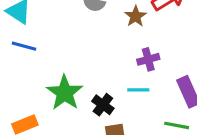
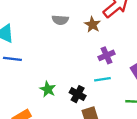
green star: (65, 93) -> (48, 89), size x0.6

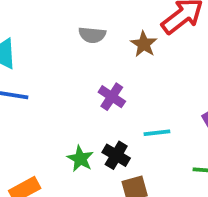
purple cross: (107, 55) -> (112, 97), moved, turned -35
green star: (48, 89) -> (80, 159), moved

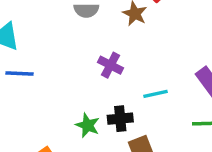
black cross: (116, 155) -> (120, 119), turned -30

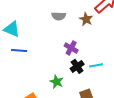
black cross: (120, 119) -> (77, 66), moved, turned -32

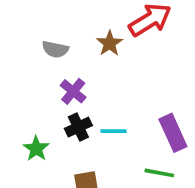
gray semicircle: (59, 16) -> (55, 49), moved

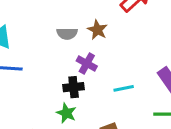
brown star: (110, 43) -> (97, 30), moved
black cross: (78, 127) -> (74, 87), moved, turned 30

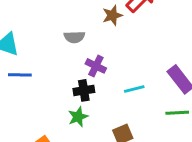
brown star: (97, 30) -> (112, 15), moved, turned 30
green star: (66, 113) -> (78, 117), turned 30

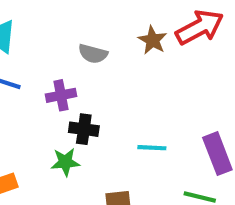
brown star: (112, 15) -> (153, 40), turned 30
purple cross: (96, 66) -> (61, 95), moved, turned 36

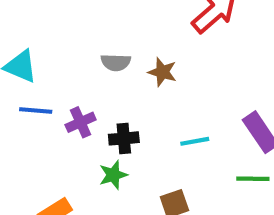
brown star: (153, 40) -> (162, 72), moved
purple cross: (61, 95) -> (81, 122), moved

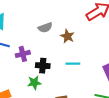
gray semicircle: (116, 62) -> (45, 28), turned -32
cyan line: (195, 141) -> (73, 64), moved

